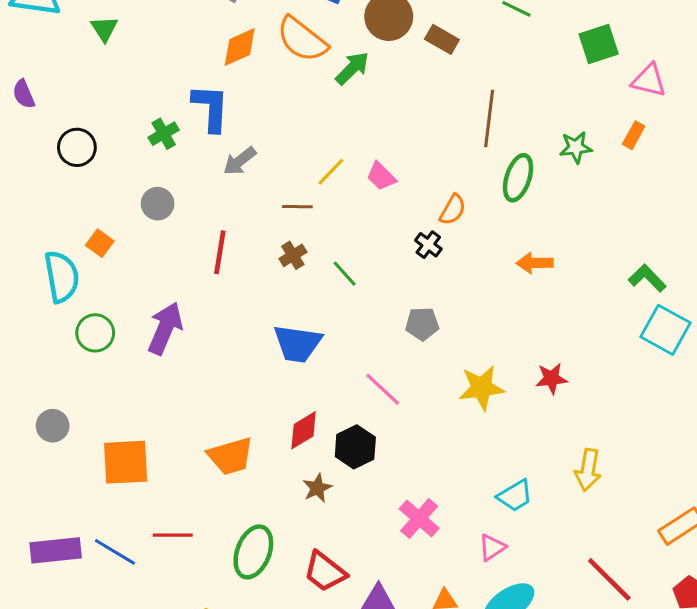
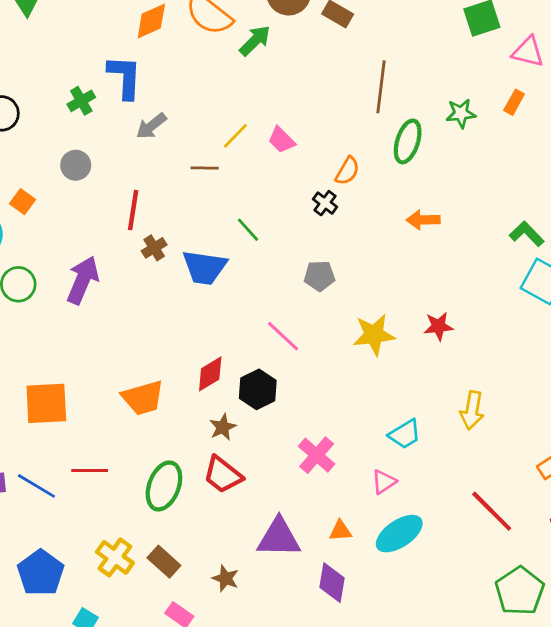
brown cross: (293, 255) -> (154, 248), moved
blue trapezoid: (297, 344) -> (205, 267), moved
red trapezoid: (325, 572) -> (223, 475), moved

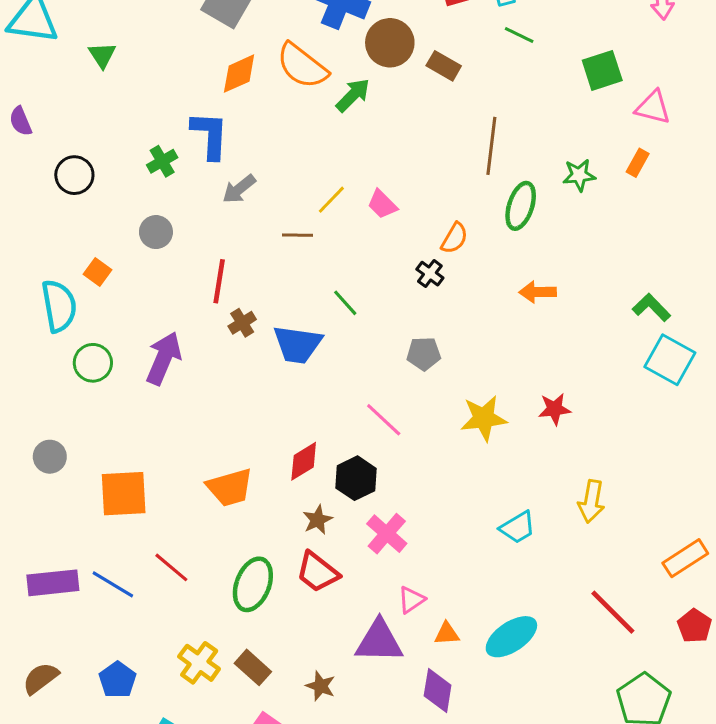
pink cross: (317, 455) -> (387, 534), moved
red line: (90, 471) -> (171, 567), turned 40
pink triangle: (384, 482) -> (411, 600), moved
blue pentagon: (41, 573) -> (118, 680), size x0.7

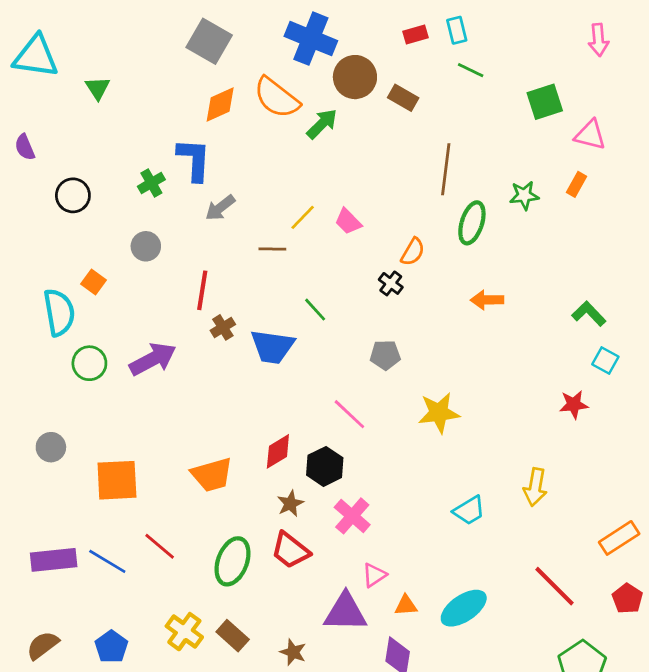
purple arrow: (164, 358) -> (153, 359), turned 39
cyan square: (670, 360) -> (605, 360), size x0.6
red star: (554, 409) -> (574, 405), moved

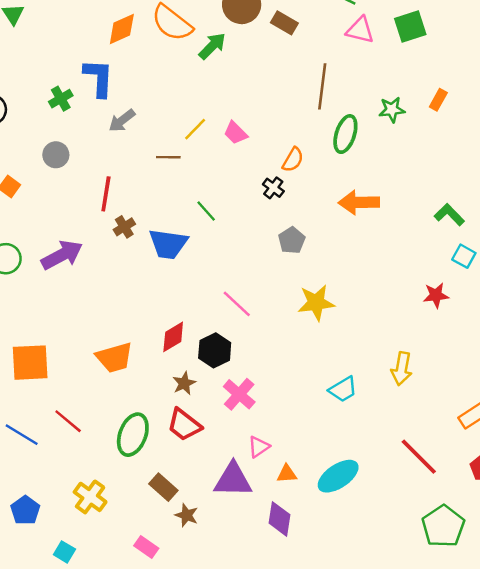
pink triangle: (590, 135) -> (360, 30), moved
orange arrow: (487, 300) -> (359, 202), size x1.4
gray pentagon: (385, 355) -> (292, 240), moved, turned -30
brown rectangle: (233, 636) -> (163, 487), moved

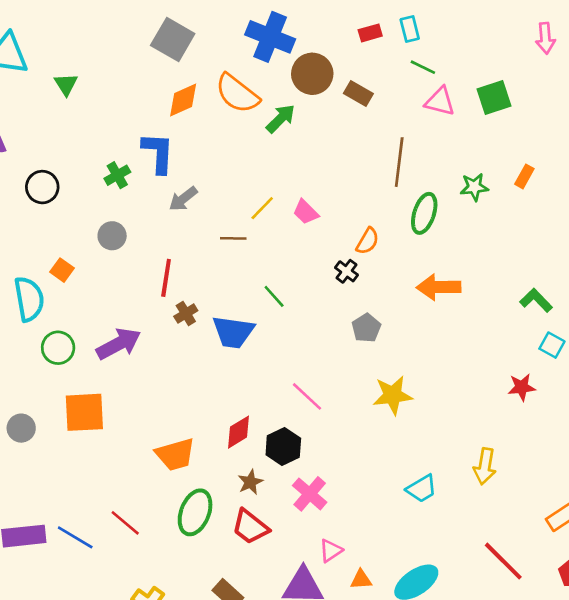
orange square: (30, 363) -> (84, 412), moved
green ellipse: (133, 435) -> (195, 512), moved

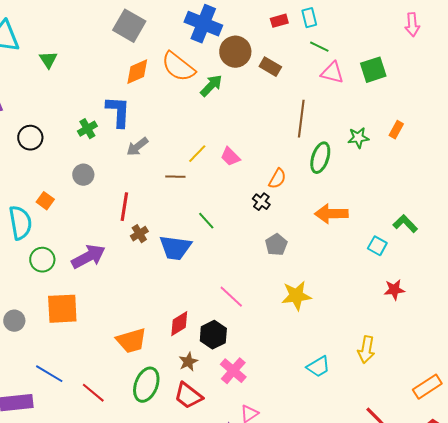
cyan square: (552, 345) -> (377, 246), moved
blue line: (75, 537) -> (49, 374), moved

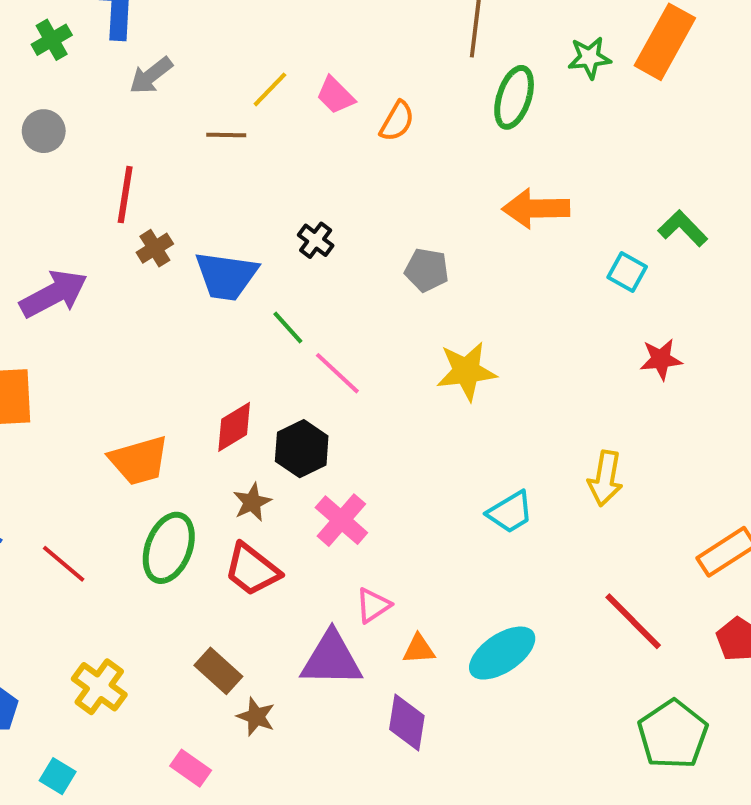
orange rectangle: (396, 130) -> (665, 42), size x2.0
orange semicircle: (277, 179) -> (397, 121), moved
black cross: (261, 202) -> (316, 240), moved
green line: (206, 221) -> (288, 328), moved
gray pentagon: (276, 245) -> (427, 270), turned -30

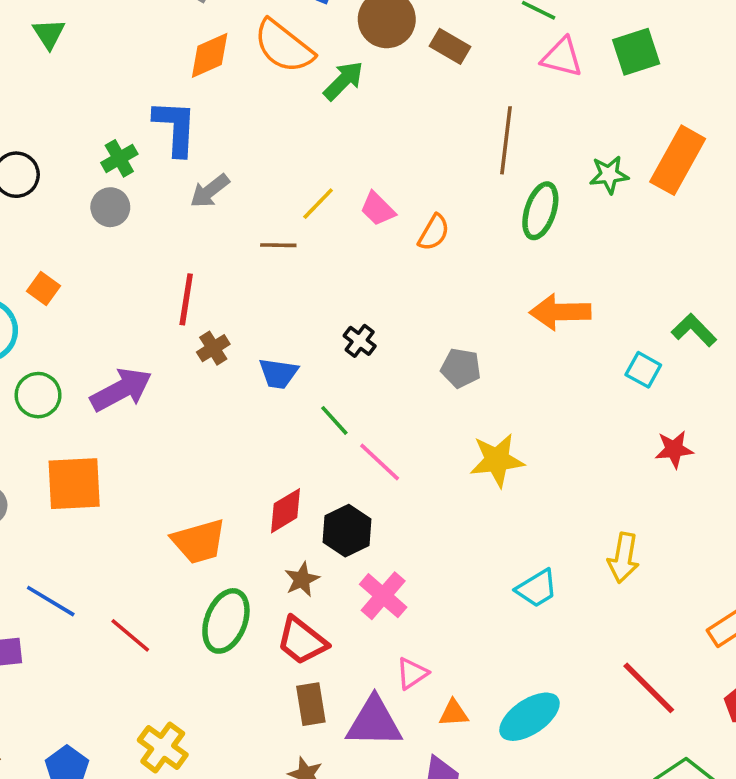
gray circle: (44, 131) -> (110, 207), moved
blue trapezoid: (226, 276) -> (278, 373), size x0.7
brown rectangle: (218, 671) -> (311, 704), moved, turned 39

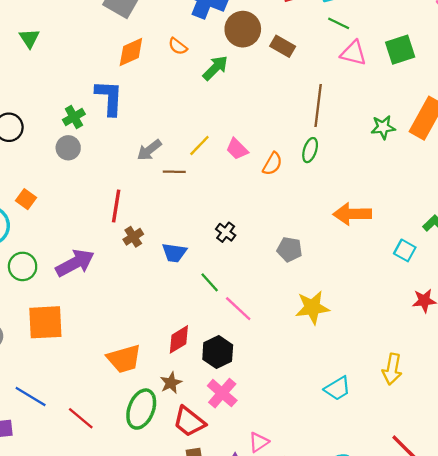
orange semicircle: (284, 46) -> (178, 46), size x0.5
gray arrow: (210, 191) -> (149, 150), moved
green ellipse: (540, 211) -> (310, 150), moved, size x0.7
brown star: (302, 579) -> (171, 383), moved
pink cross: (383, 596) -> (222, 393), moved

